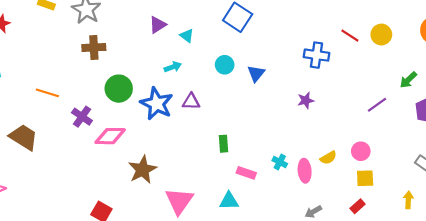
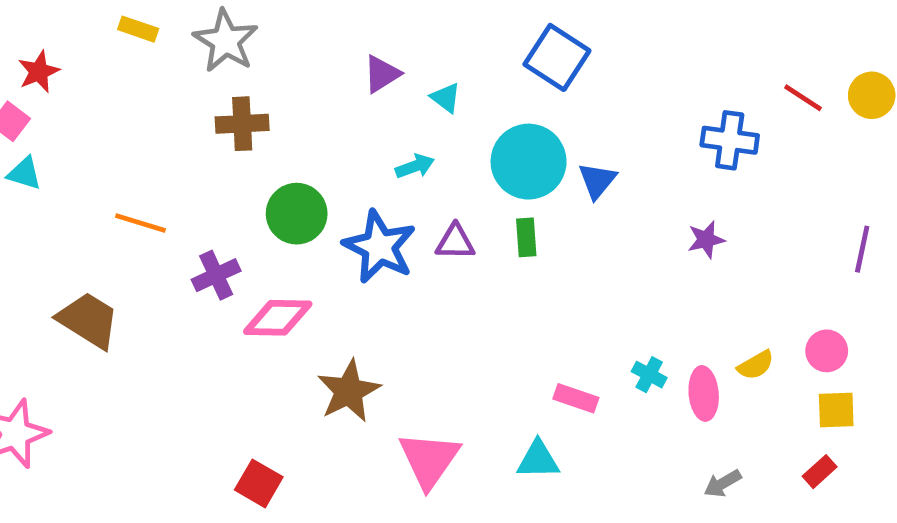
cyan circle: (225, 65) -> (529, 162), size x1.8
purple line: (377, 105) -> (862, 249), turned -42
purple cross: (82, 117) -> (216, 275), turned 30
green rectangle: (224, 144) -> (526, 237), moved

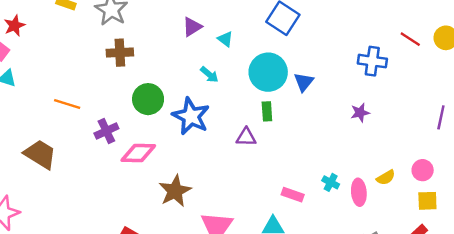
cyan arrow: (415, 166) -> (209, 75), turned 60
purple triangle: (455, 242) -> (246, 137), moved

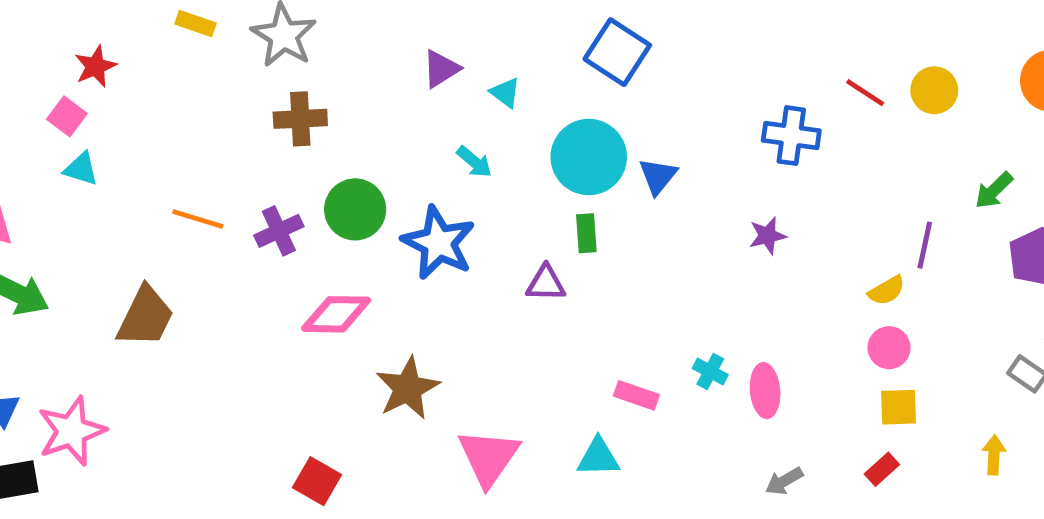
purple cross: (106, 131) -> (279, 231), moved
brown trapezoid: (40, 154) -> (145, 317), turned 84
yellow semicircle: (386, 178) -> (887, 290), moved

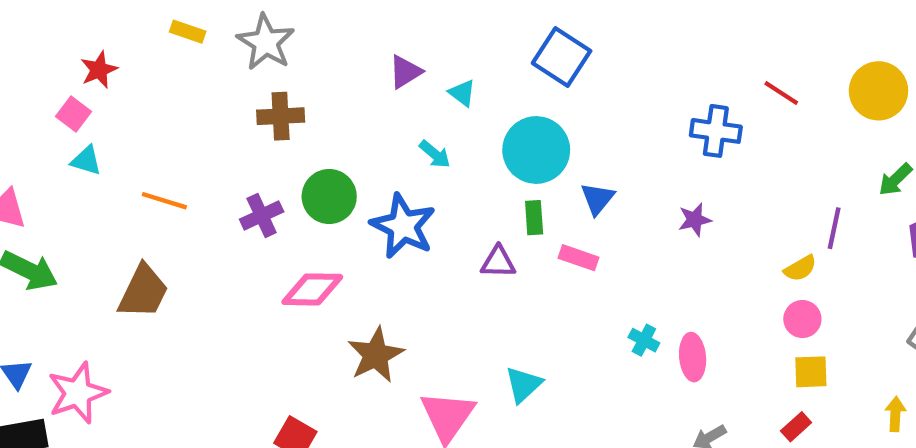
yellow circle: (934, 90) -> (878, 91), moved, size x1.4
blue triangle: (658, 176) -> (597, 199), moved
orange line: (198, 219) -> (164, 201), moved
pink rectangle: (636, 395) -> (578, 258), moved
cyan triangle: (598, 457) -> (524, 385), moved, turned -42

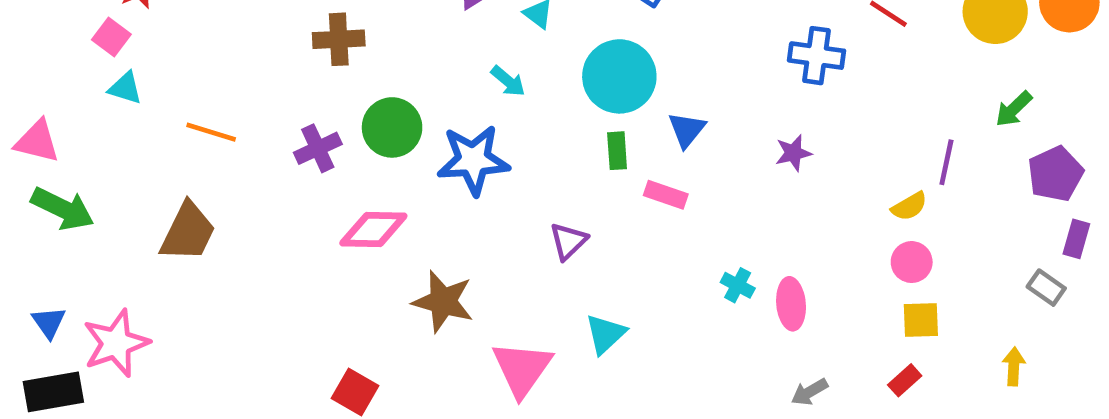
blue star: (403, 226) -> (473, 160), turned -30
purple triangle: (498, 262) -> (568, 241), moved, turned -45
brown star: (376, 355) -> (443, 301), turned -30

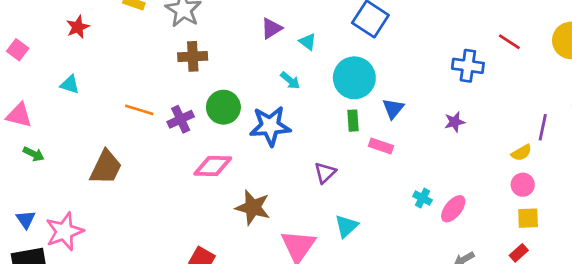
pink square: (111, 37) -> (18, 50), moved
orange line: (211, 132) -> (139, 110), moved
green arrow: (63, 209) -> (34, 154), size x0.6
pink ellipse: (791, 304) -> (453, 209), turned 44

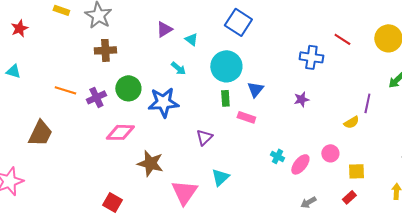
pink circle: (523, 185) -> (330, 153), moved

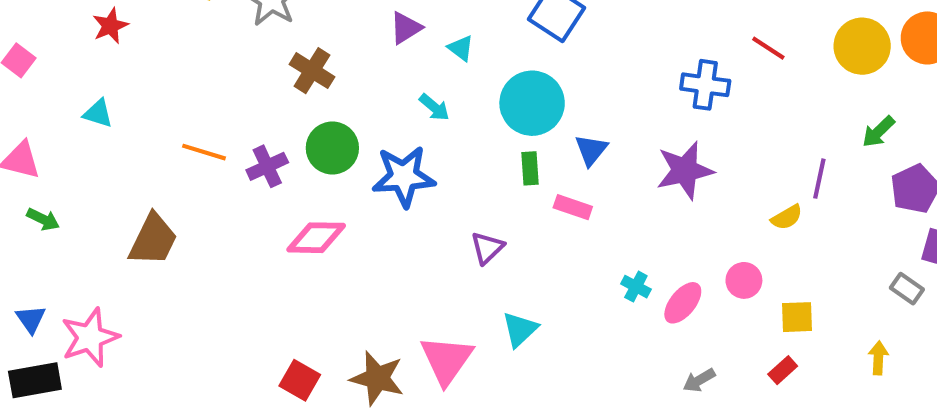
brown cross: (105, 50) -> (312, 71), moved, turned 35
purple star: (301, 99) -> (685, 170), size x1.8
brown star: (150, 163) -> (377, 378), moved

